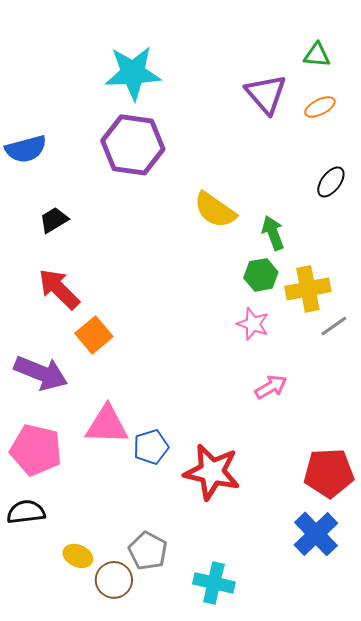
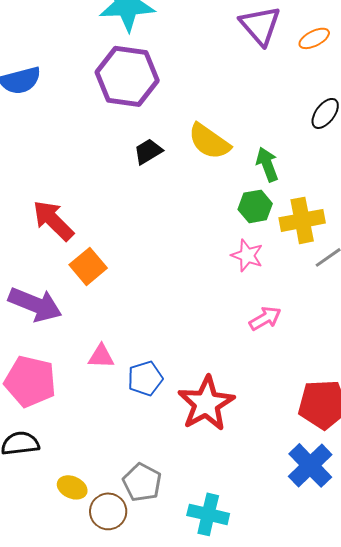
black trapezoid: (54, 220) -> (148, 151), moved
pink triangle: (107, 425) -> (101, 356), size x0.6
red star: (212, 472) -> (206, 403), turned 30

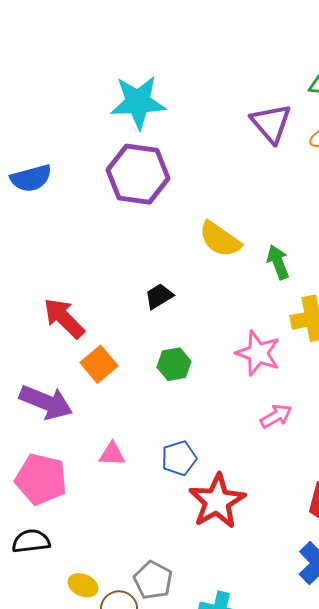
black trapezoid: (148, 151) -> (159, 296), moved
green hexagon: (255, 206) -> (174, 364), moved
pink star: (247, 255) -> (258, 353), size x1.4
blue pentagon: (145, 378) -> (179, 458), moved

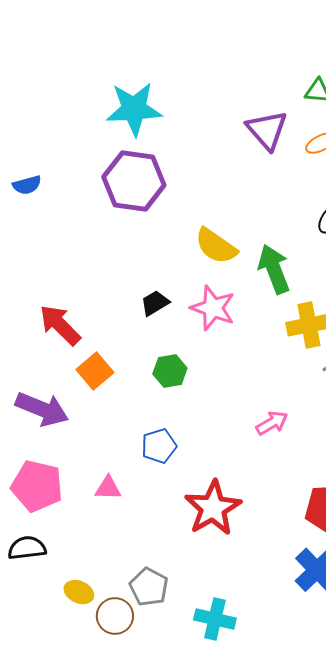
blue semicircle: (31, 178) -> (27, 185), size x0.7
green arrow: (278, 262) -> (274, 269), size x1.4
pink star: (258, 353) -> (213, 308), moved
pink triangle: (112, 454) -> (108, 488), moved
blue pentagon: (179, 458) -> (159, 446), moved

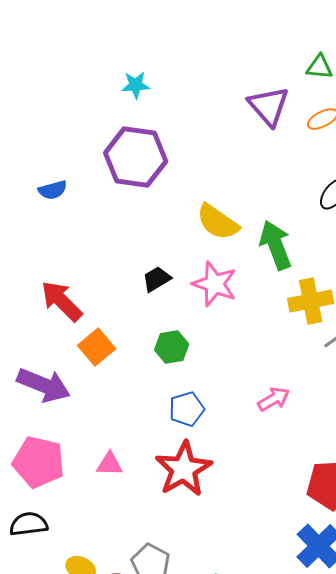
cyan star: (134, 109) -> (136, 85), size x0.5
blue semicircle: (27, 185) -> (53, 190), moved
blue pentagon: (159, 446) -> (187, 409), moved
red star: (213, 508) -> (184, 469), moved

